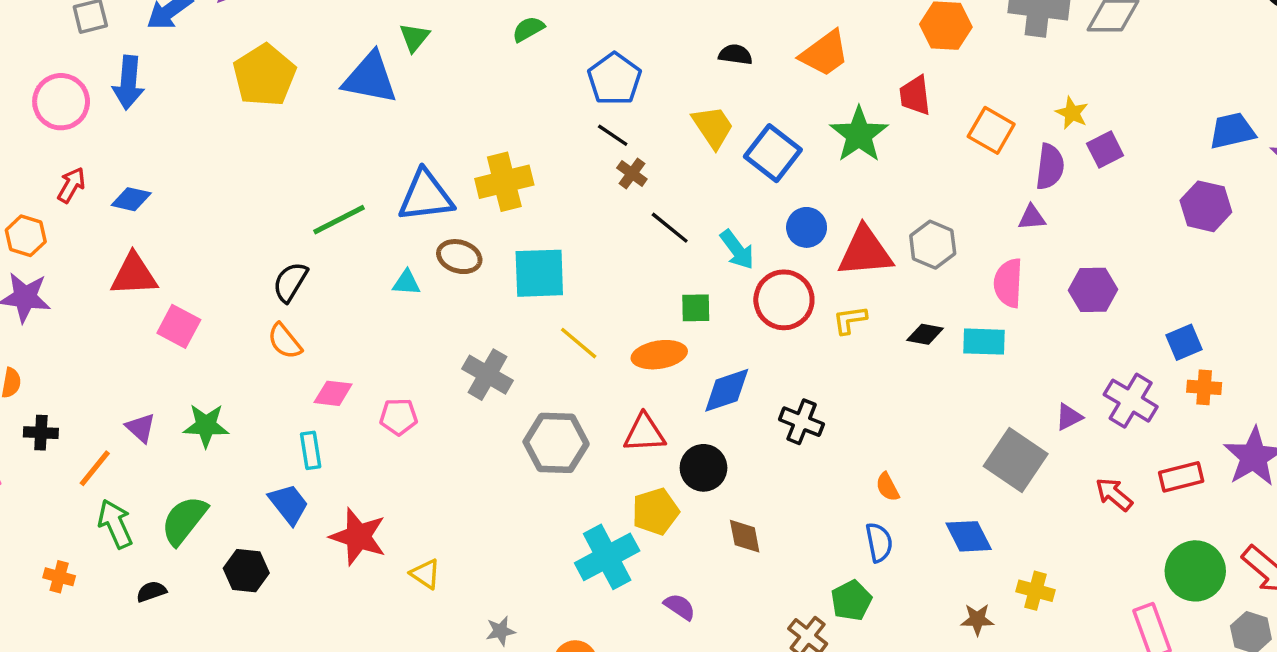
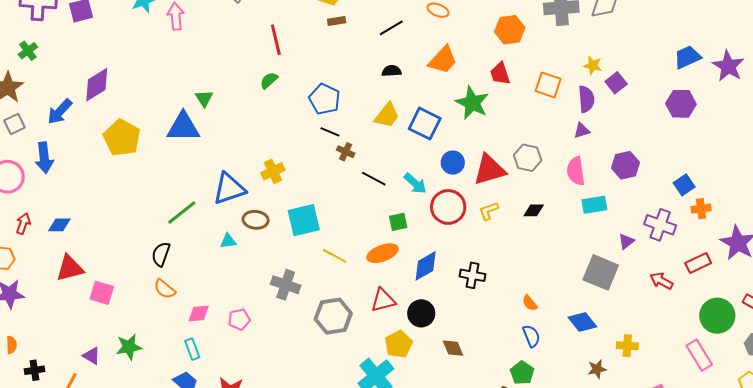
yellow trapezoid: (713, 127) -> (387, 115), turned 84
yellow cross: (504, 182) -> (273, 171), size x0.7
cyan rectangle: (984, 342) -> (594, 205), moved

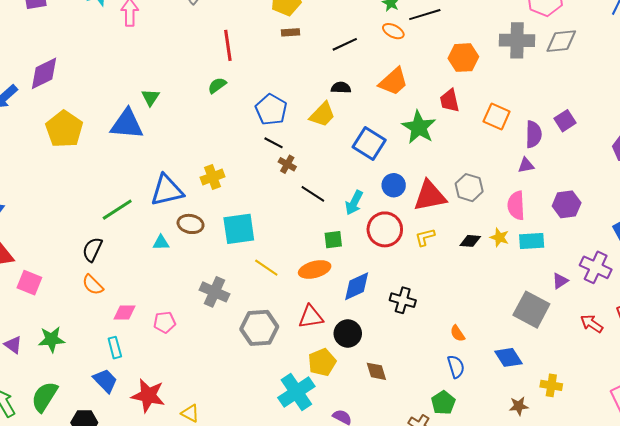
yellow star: (593, 65) -> (500, 237), moved
yellow trapezoid: (387, 115) -> (322, 114), moved
cyan arrow: (415, 183) -> (354, 203), turned 70

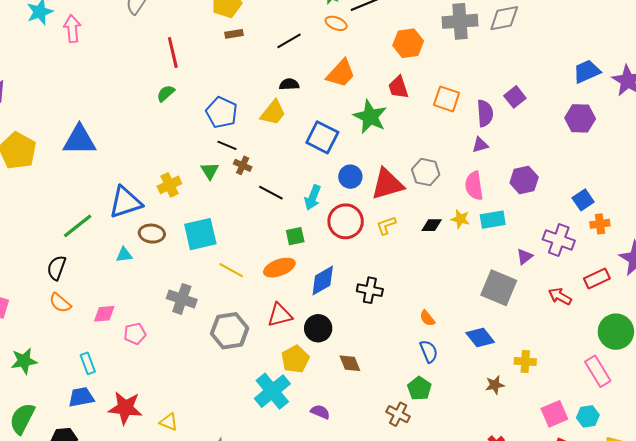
green triangle: (150, 97) -> (210, 171), moved
pink diamond: (125, 312) -> (104, 314), moved
blue trapezoid: (105, 381) -> (81, 397), turned -52

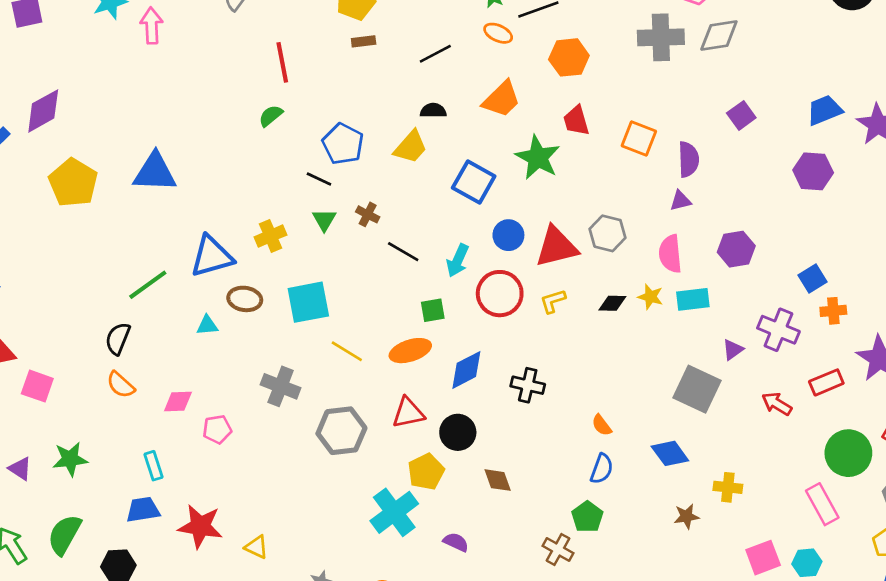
orange hexagon: (408, 43) -> (569, 57), moved
purple square: (515, 97) -> (741, 115), moved
black line: (227, 145) -> (319, 179), moved
blue semicircle: (429, 351) -> (602, 469), turned 40

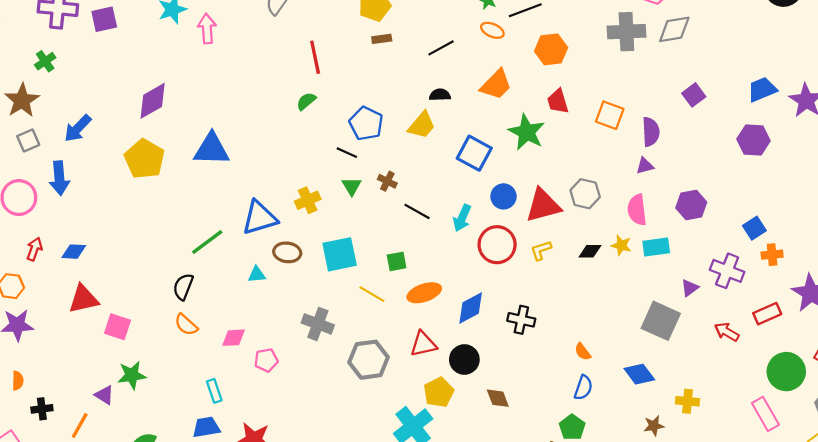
purple diamond: (43, 111) -> (153, 101), moved
green square: (433, 310) -> (397, 261), moved
green star: (70, 459) -> (132, 375), moved

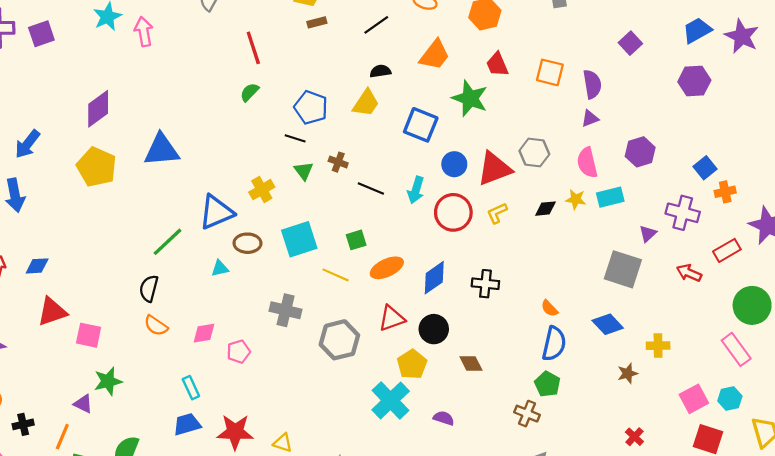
blue semicircle: (583, 388) -> (554, 344), size x1.4

